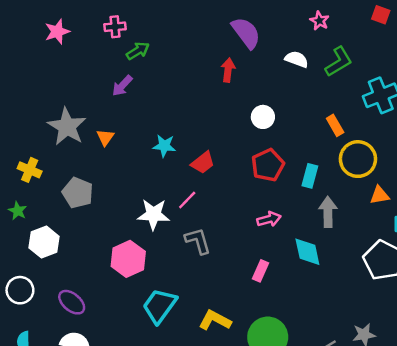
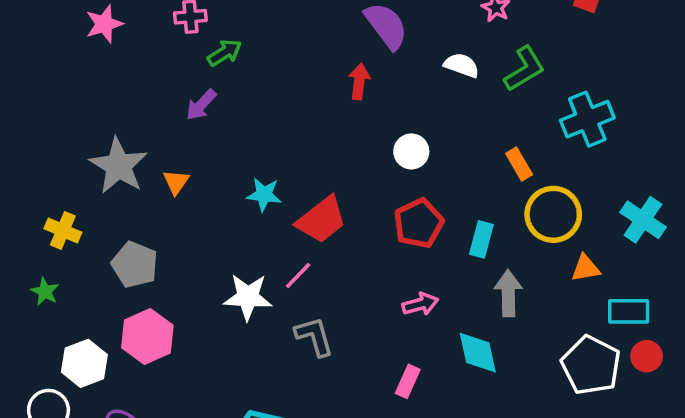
red trapezoid: (203, 163) -> (322, 220), size x1.4
white hexagon: (44, 242) -> (84, 363), moved
pink hexagon: (128, 259) -> (147, 336), moved

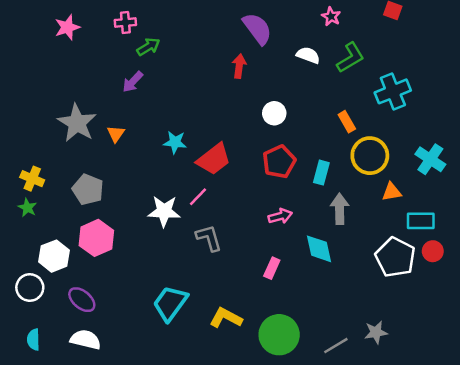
yellow cross: (63, 230) -> (32, 179), moved

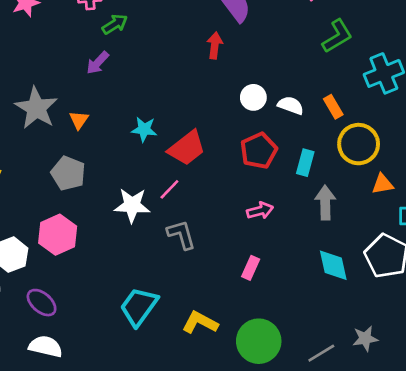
white semicircle: (308, 55) -> (291, 105), moved
gray pentagon: (88, 189) -> (68, 173), moved
cyan diamond: (319, 249) -> (333, 265), moved

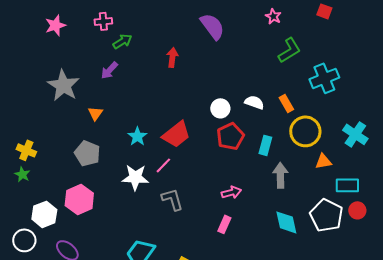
red arrow: (215, 45) -> (172, 57), moved
white circle: (253, 97) -> (220, 108), moved
gray star: (36, 108) -> (63, 85), moved
cyan star: (144, 129) -> (137, 136), moved, turned 30
pink arrow: (260, 211) -> (231, 192), moved

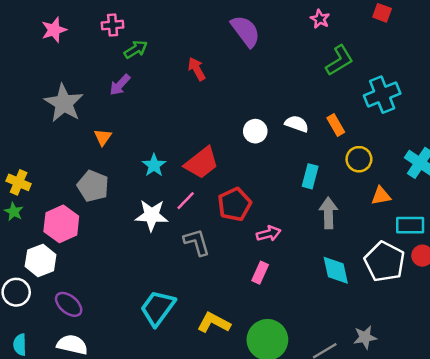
red arrow: (172, 57) -> (197, 69), turned -36
yellow circle: (305, 131) -> (359, 159), size x0.7
red pentagon: (230, 136) -> (235, 204), moved
pink hexagon: (79, 199) -> (61, 224), moved

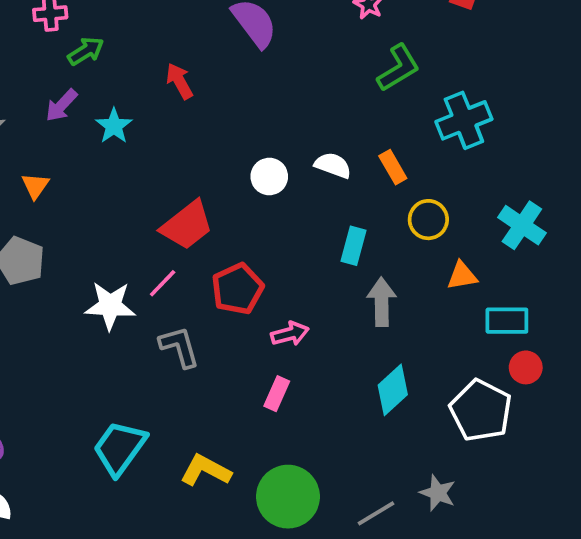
cyan star: (154, 165) -> (114, 126), moved
white pentagon: (385, 262) -> (481, 410), moved
cyan diamond: (336, 270) -> (393, 390), turned 60
gray star: (365, 337) -> (438, 493), turned 30

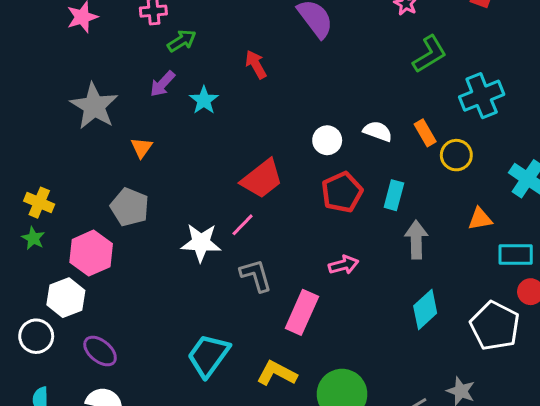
yellow circle: (428, 220) -> (456, 155), moved
red pentagon: (237, 289) -> (342, 192), moved
pink rectangle: (277, 394) -> (302, 312), moved, size x1.6

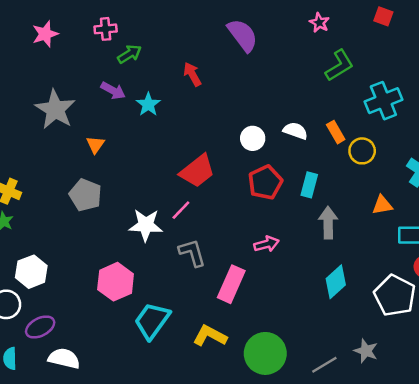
purple arrow: (162, 84) -> (113, 91), turned -105
pink hexagon: (91, 253) -> (116, 282), moved
purple ellipse: (100, 351) -> (40, 327), moved, turned -68

